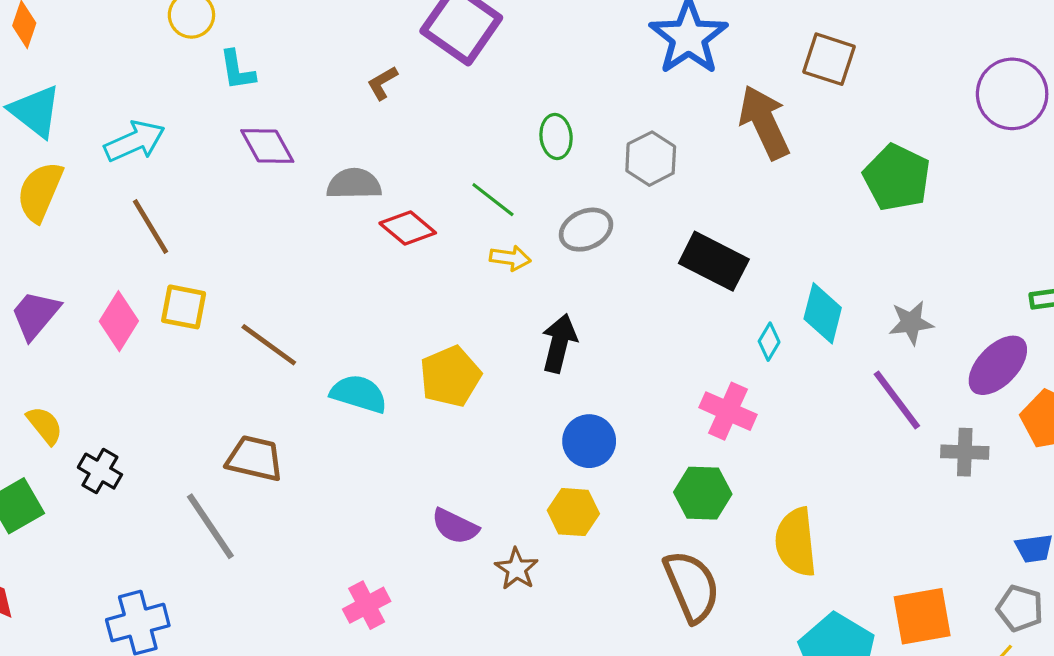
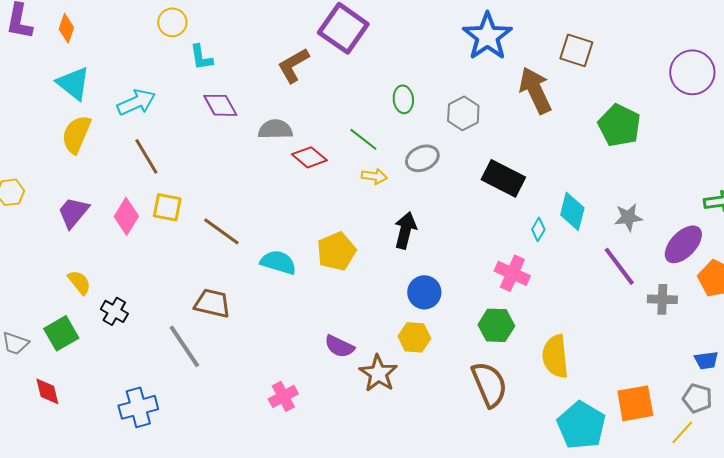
brown L-shape: (382, 83) -> (293, 65), size x1.6
brown star: (517, 569) -> (378, 373), size x1.4

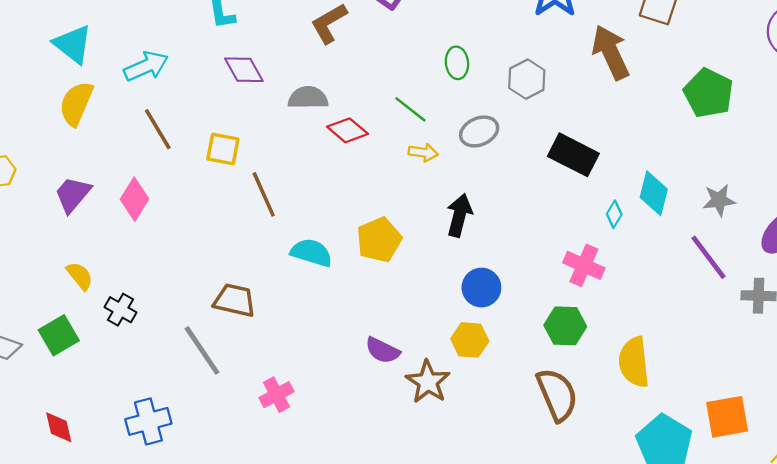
yellow square: (167, 207) -> (223, 149), moved
brown line: (221, 231) -> (264, 194), moved, turned 30
red diamond: (47, 391) -> (59, 427), moved
pink cross: (283, 396) -> (276, 395), moved

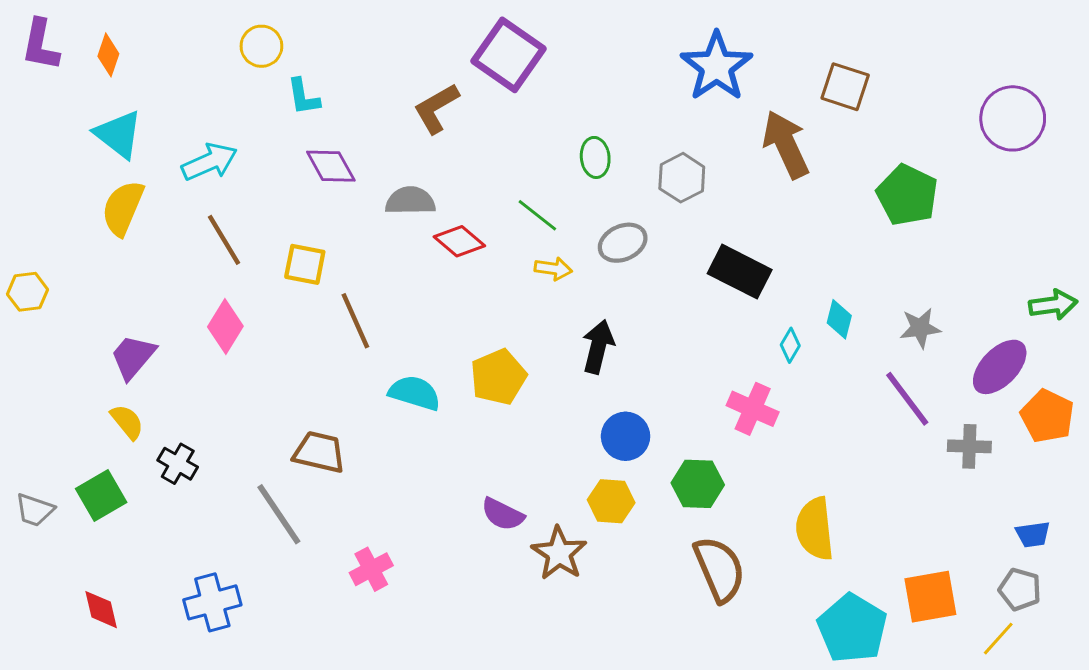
cyan diamond: (654, 193) -> (839, 319), size x0.7
purple trapezoid: (73, 194) -> (133, 357), moved
pink diamond: (134, 199) -> (225, 326), moved
green hexagon: (565, 326) -> (698, 484), moved

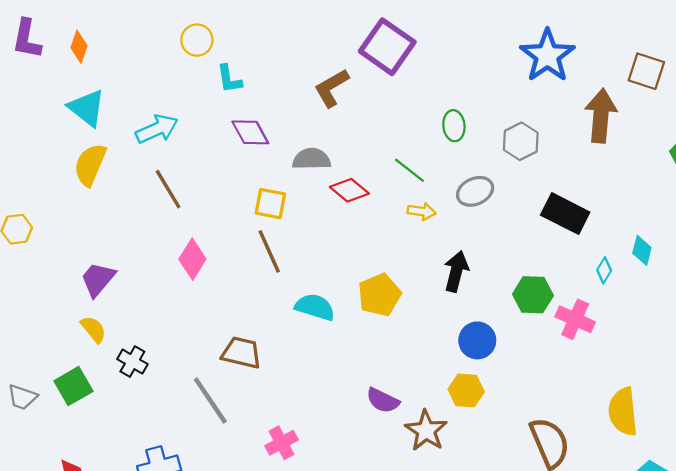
brown arrow: (786, 144) -> (601, 116), turned 30
yellow square: (305, 264) -> (270, 204), moved
pink diamond: (225, 326) -> (192, 259), moved
green hexagon: (698, 484) -> (533, 295), moved

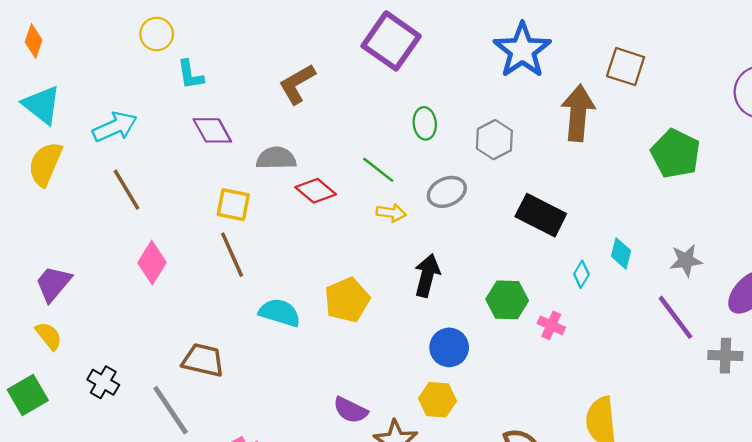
purple square: (387, 47) -> (391, 41), moved
pink cross: (575, 319) -> (551, 325), size x0.7
black cross: (132, 362) -> (103, 382), moved

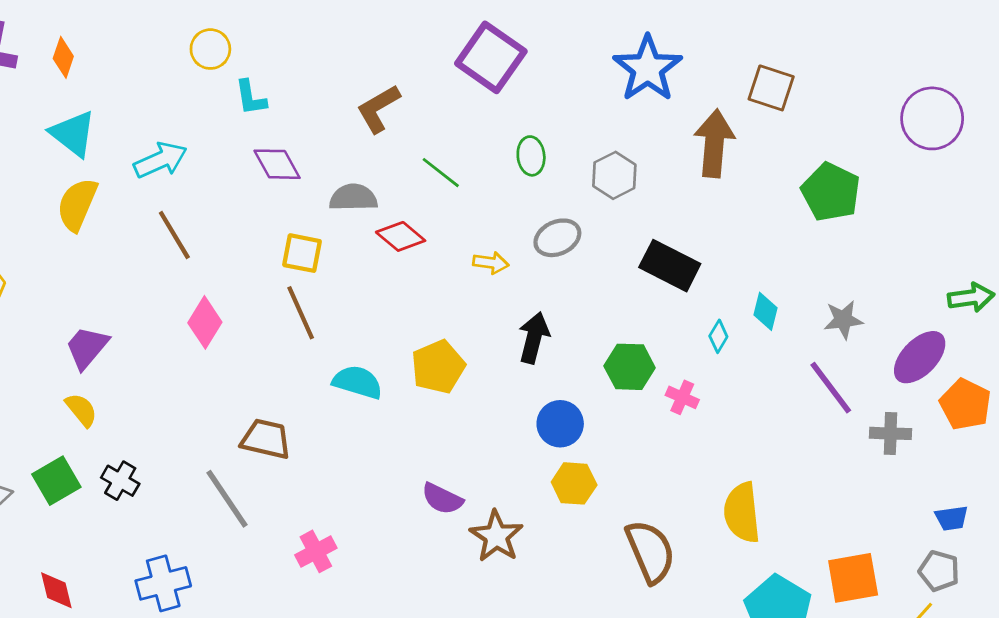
green line: (378, 170) -> (441, 173), moved
black cross: (103, 382) -> (120, 481), moved
yellow hexagon: (438, 400) -> (574, 483), moved

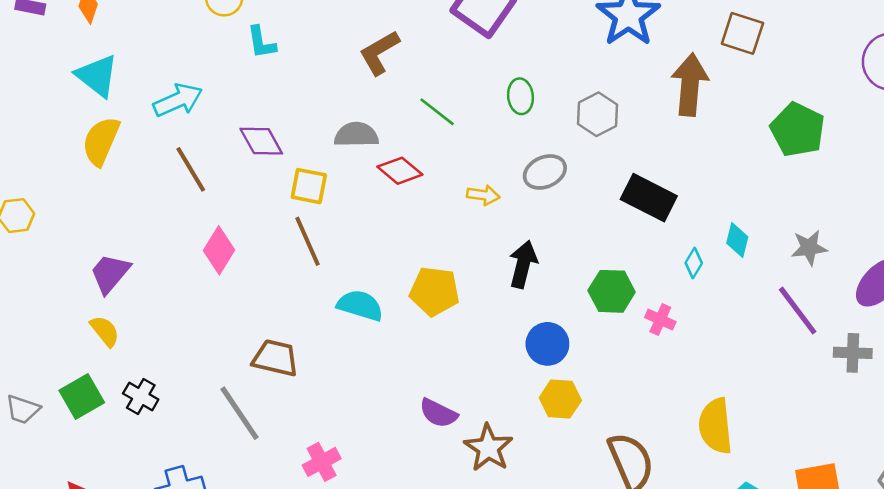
purple diamond: (277, 164) -> (261, 141), moved
yellow pentagon: (438, 367) -> (435, 291), turned 30

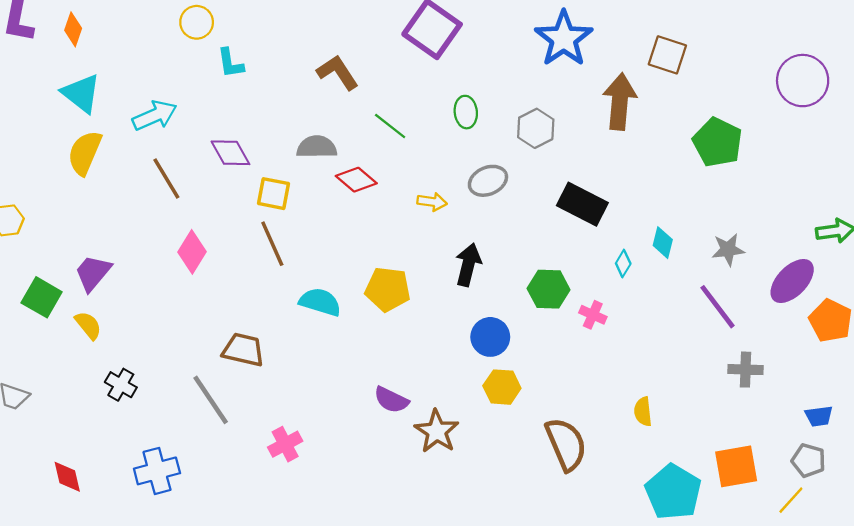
brown L-shape: (379, 53) -> (338, 72), turned 87
gray cross: (853, 353) -> (746, 370), moved
green square: (82, 396) -> (42, 297), moved, turned -30
yellow semicircle: (716, 426) -> (643, 412), size x0.6

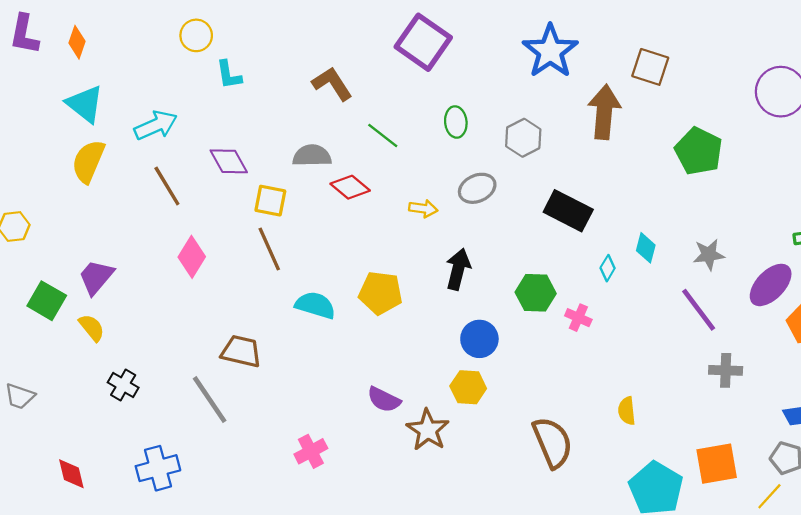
yellow hexagon: (502, 387) -> (468, 387), moved
pink cross: (285, 444) -> (311, 451), moved

